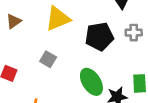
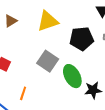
gray square: (48, 59) -> (48, 61), moved, size x1.5

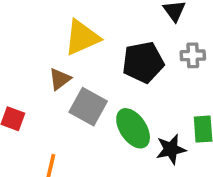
brown triangle: (11, 21) -> (60, 79), moved

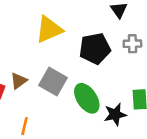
brown triangle: (60, 79) -> (19, 81), moved

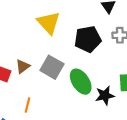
yellow triangle: (49, 29) -> (49, 23), turned -50

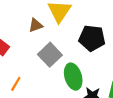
brown triangle: (23, 66) -> (36, 25), moved

